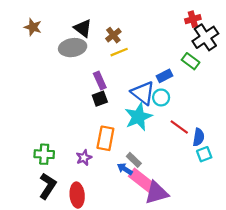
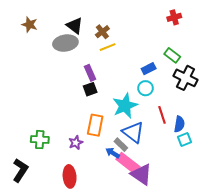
black cross: (205, 37) -> (186, 78), moved, turned -30
blue triangle: (143, 93) -> (133, 132), moved
red line: (179, 127) -> (162, 115), turned 36
black L-shape: (48, 186) -> (20, 170), moved
purple triangle: (157, 193) -> (141, 174), turned 50

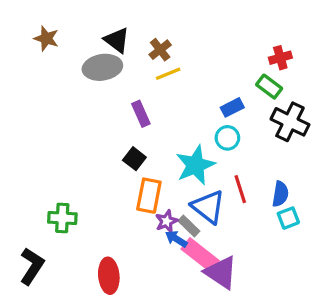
red cross: (174, 17) -> (280, 58), moved
black square: (90, 89) -> (134, 159), moved, turned -32
red line: (162, 115) -> (240, 189), moved
purple star: (76, 143) -> (167, 221), moved

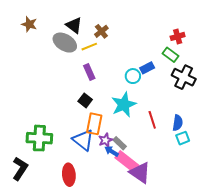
gray ellipse: (102, 67) -> (65, 43), turned 40
yellow line: (168, 74) -> (89, 47), moved
cyan circle: (227, 138) -> (133, 76), moved
blue triangle: (208, 207) -> (83, 140), moved
green cross: (62, 218) -> (39, 138), size x1.4

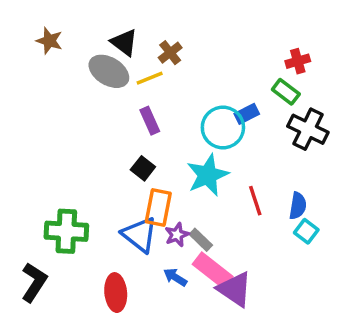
cyan circle: (133, 76) -> (223, 127), size x1.6
cyan square: (183, 138) -> (306, 231), turned -32
blue arrow: (112, 151) -> (175, 277), moved

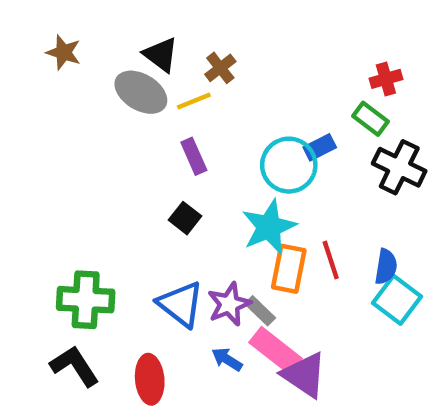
orange rectangle: (158, 207) -> (289, 269), moved
cyan square: (306, 231) -> (397, 300), size x1.5
purple star: (177, 235) -> (229, 304), size x1.4
black L-shape: (34, 282) -> (75, 366), moved, turned -66

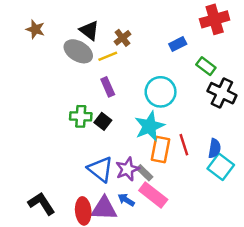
red cross: (386, 79) -> (215, 19), moved, size x1.6
blue rectangle: (320, 147) -> (178, 44), moved
green cross: (86, 300) -> (81, 116), moved, size x0.7
purple triangle: (304, 375) -> (104, 208), moved, turned -32

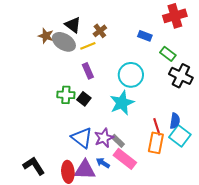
brown star: (35, 29) -> (46, 36), moved
blue rectangle: (178, 44) -> (145, 36), turned 48
red line: (184, 145) -> (157, 127), moved
orange rectangle: (161, 150) -> (156, 143), moved

